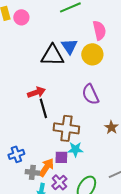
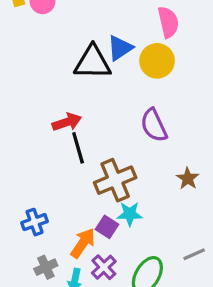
blue triangle: (69, 46) -> (120, 48), turned 30
brown cross: (66, 128) -> (115, 180), turned -30
purple square: (61, 157) -> (107, 227), turned 32
gray cross: (32, 172) -> (46, 267), moved, turned -32

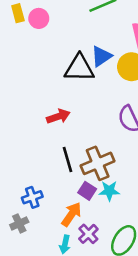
black line: (78, 148) -> (68, 159), moved
purple square: (107, 227) -> (87, 191), moved
gray cross: (46, 267) -> (19, 223), moved

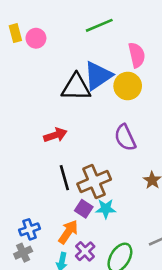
blue triangle: (101, 56) -> (98, 76), size x1.4
blue cross: (32, 197) -> (30, 229), moved
gray cross: (19, 223) -> (23, 253), moved

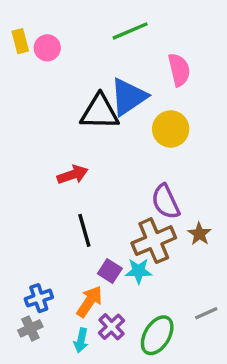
yellow circle: (128, 86) -> (171, 129), moved
purple semicircle: (125, 138) -> (166, 202), moved
brown cross: (94, 182) -> (154, 241), moved

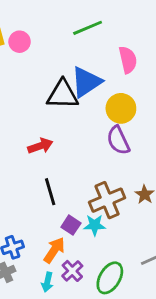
purple semicircle: (166, 202) -> (118, 140), moved

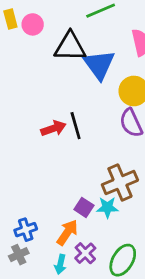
blue triangle: (86, 82) -> (99, 65), turned -32
black triangle: (63, 94) -> (70, 47), moved
black line: (50, 192) -> (76, 126), moved

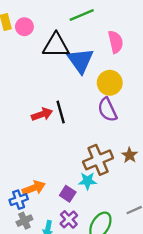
purple square: (84, 207) -> (68, 194), moved
orange arrow: (67, 232) -> (34, 188), moved, turned 35
gray cross: (19, 255) -> (24, 221), moved

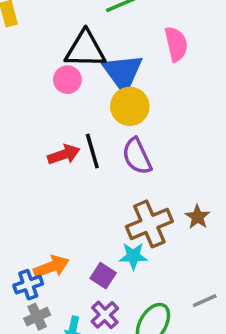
pink circle: (24, 27) -> (67, 80), moved
yellow circle: (110, 83) -> (130, 106), moved
purple semicircle: (107, 110) -> (137, 156), moved

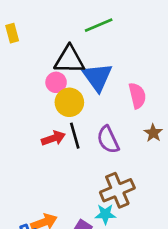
pink semicircle: (176, 44) -> (137, 96), moved
yellow circle: (130, 106) -> (69, 102), moved
brown star: (198, 217) -> (153, 133), moved

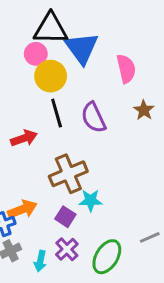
red arrow: (53, 138) -> (24, 138), moved
brown cross: (117, 190) -> (68, 174), moved

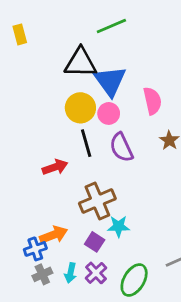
pink circle: (36, 54) -> (109, 113), moved
cyan arrow: (40, 261) -> (71, 273), moved

